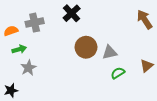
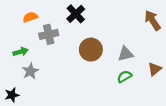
gray cross: (35, 23) -> (49, 34), moved
orange semicircle: (11, 31) -> (30, 17), moved
gray triangle: (110, 52) -> (125, 54), moved

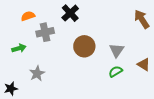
gray triangle: (125, 54) -> (117, 50), turned -42
brown triangle: (155, 69) -> (144, 64), turned -48
gray star: (30, 71) -> (37, 73), moved

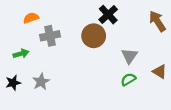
black cross: (70, 13) -> (108, 15), moved
brown circle: (84, 46) -> (94, 36), moved
black star: (11, 89) -> (13, 83), moved

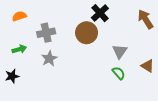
orange semicircle: (31, 18) -> (19, 16), moved
green semicircle: (128, 79) -> (119, 73), turned 80
gray star: (41, 82) -> (49, 59), moved

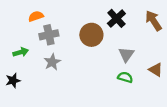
black cross: (100, 13) -> (116, 18), moved
orange semicircle: (19, 16) -> (36, 16), moved
green semicircle: (119, 73) -> (125, 77), turned -32

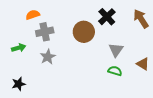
black star: (13, 81) -> (19, 84), moved

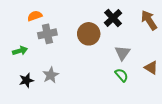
gray star: (48, 57) -> (51, 75), moved
green semicircle: (115, 71) -> (121, 75), turned 32
black star: (19, 84) -> (26, 80), moved

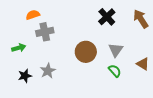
brown circle: (89, 34) -> (86, 52), moved

